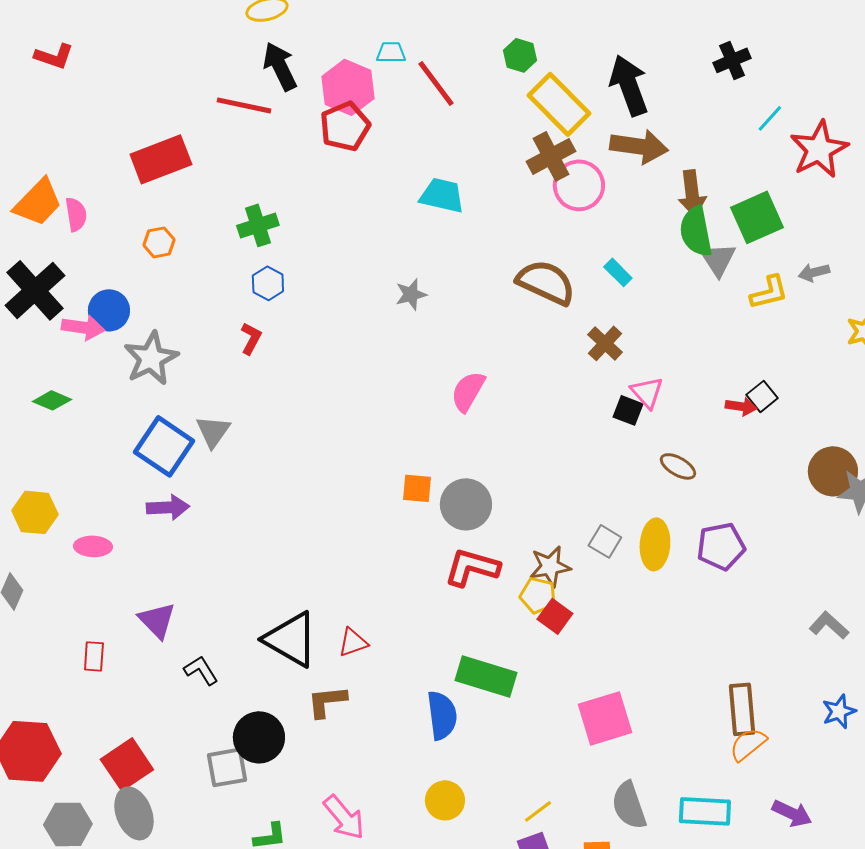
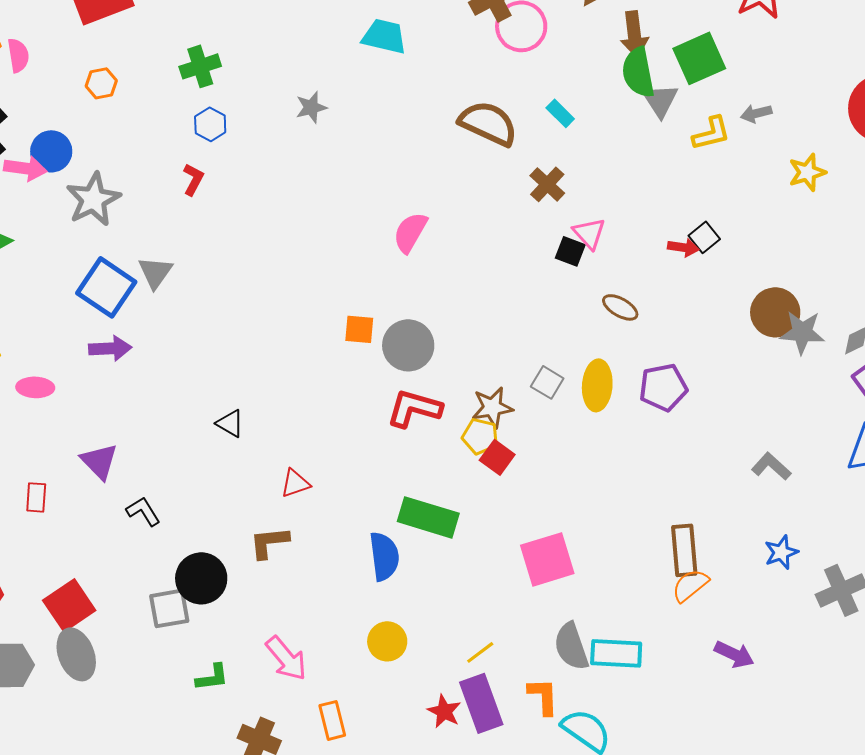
gray star: (411, 294) -> (311, 107), moved
black triangle: (291, 639) -> (230, 423), moved, size x0.5
cyan rectangle: (705, 811) -> (616, 653), moved

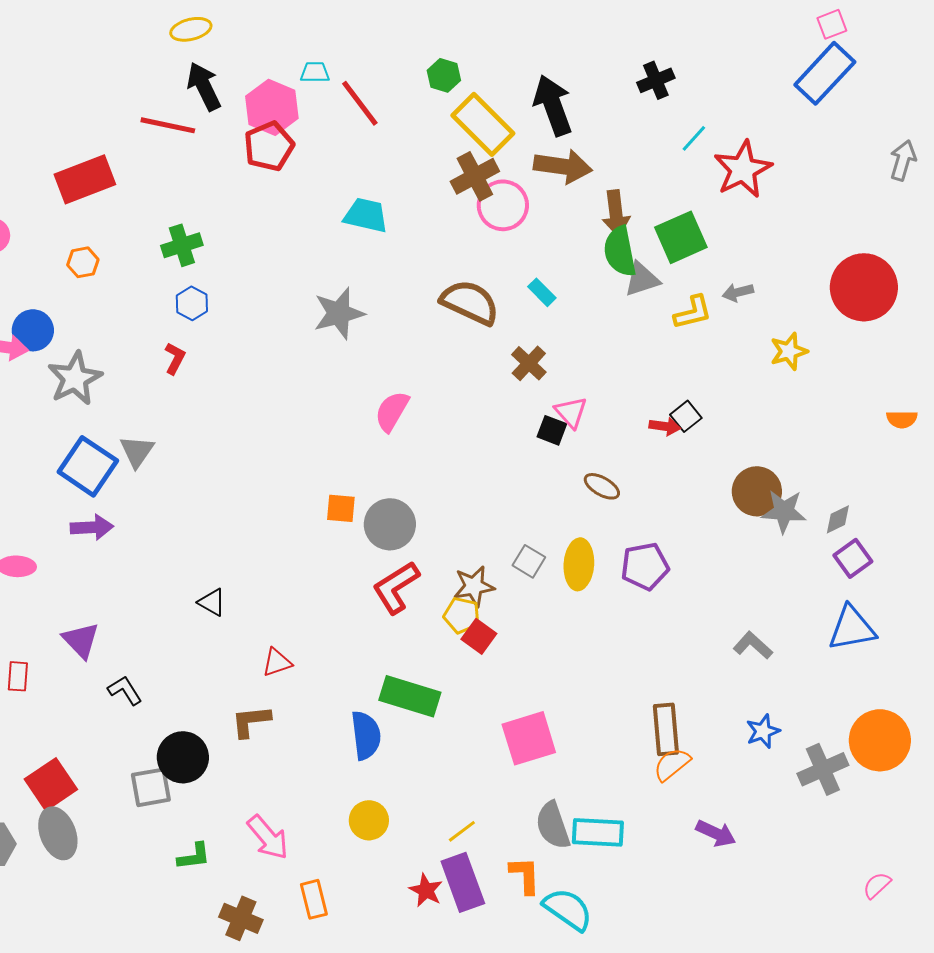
gray triangle: (660, 100) -> (642, 279), turned 45
gray star: (311, 107) -> (339, 313), moved, size x1.6
red L-shape: (414, 408) -> (396, 587), turned -48

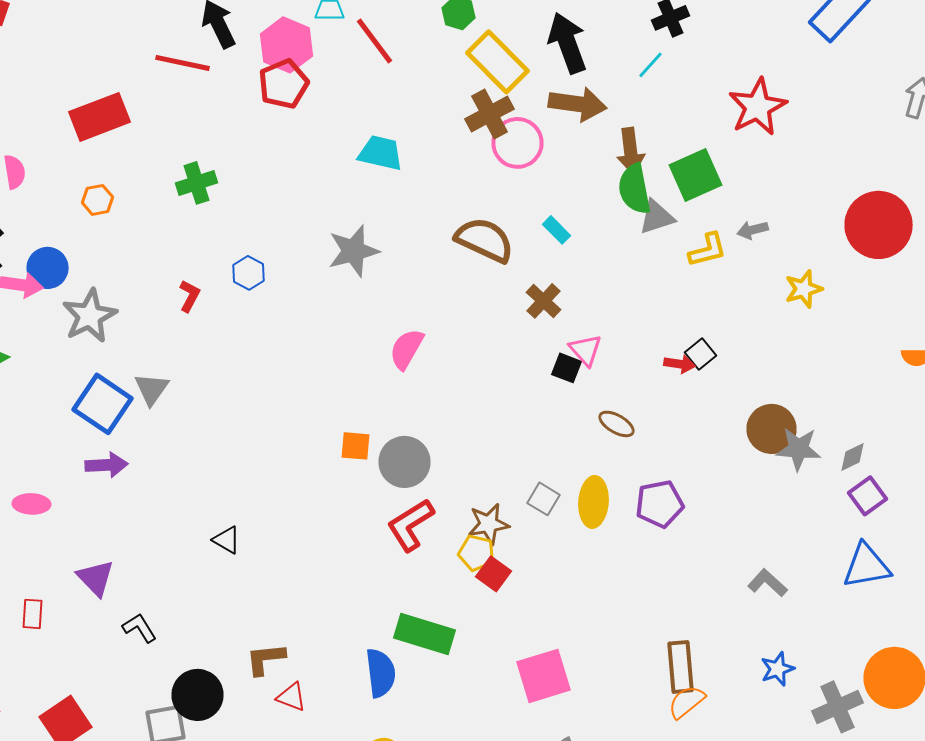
cyan line: (694, 138) -> (650, 65), moved
blue hexagon: (192, 303) -> (248, 273), moved
red triangle: (277, 662) -> (292, 697), moved, turned 40

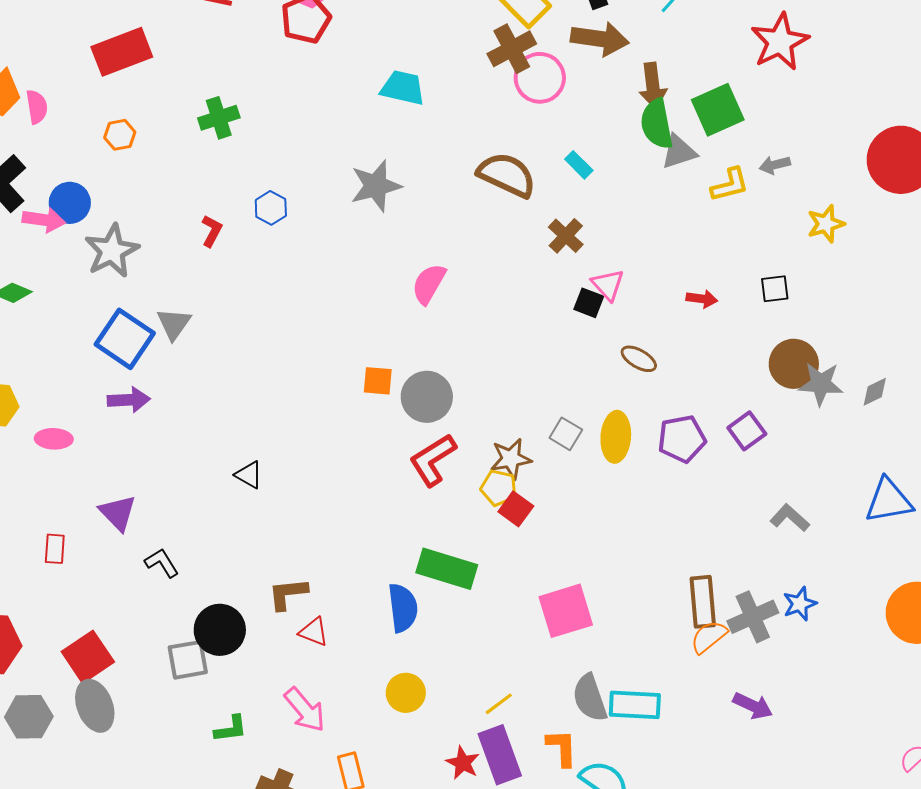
black square: (700, 354) -> (775, 289), moved, turned 32
purple square: (868, 496) -> (747, 431), moved
gray cross: (838, 707) -> (753, 617), moved

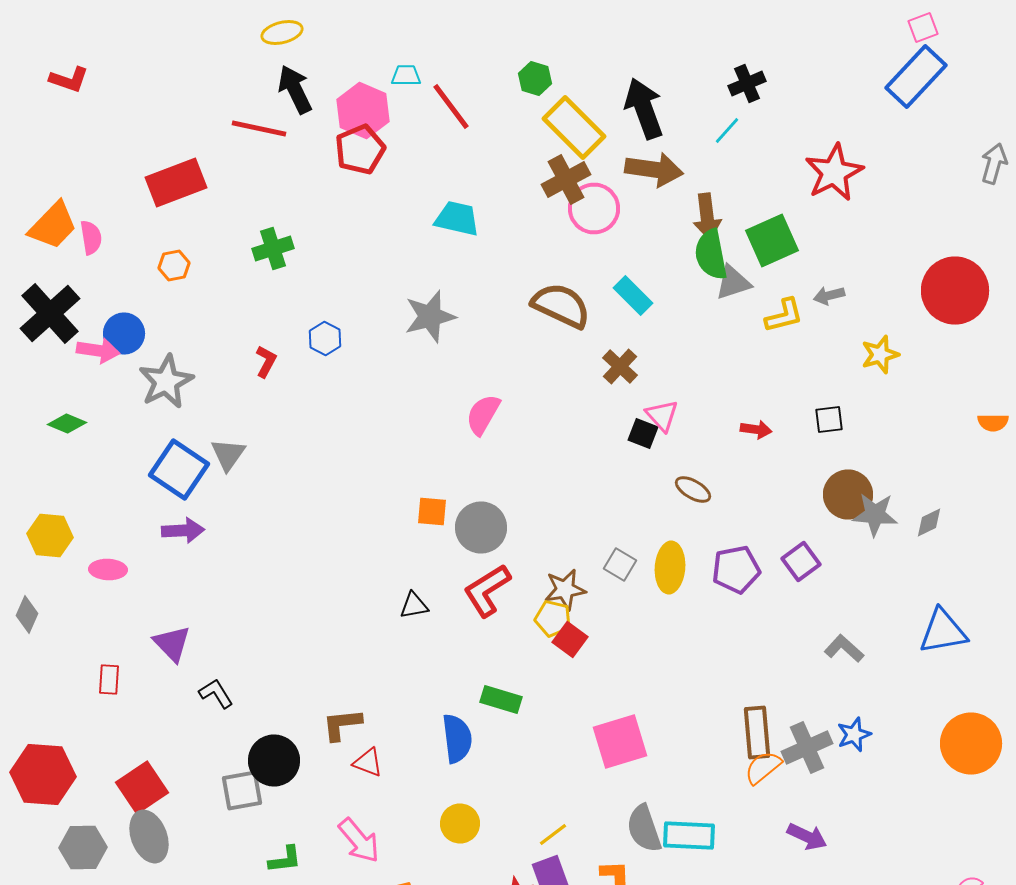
cyan rectangle: (579, 165) -> (633, 296), size x1.4
black triangle: (249, 475) -> (414, 606), moved, turned -40
green rectangle: (447, 569) -> (501, 700), size x0.7

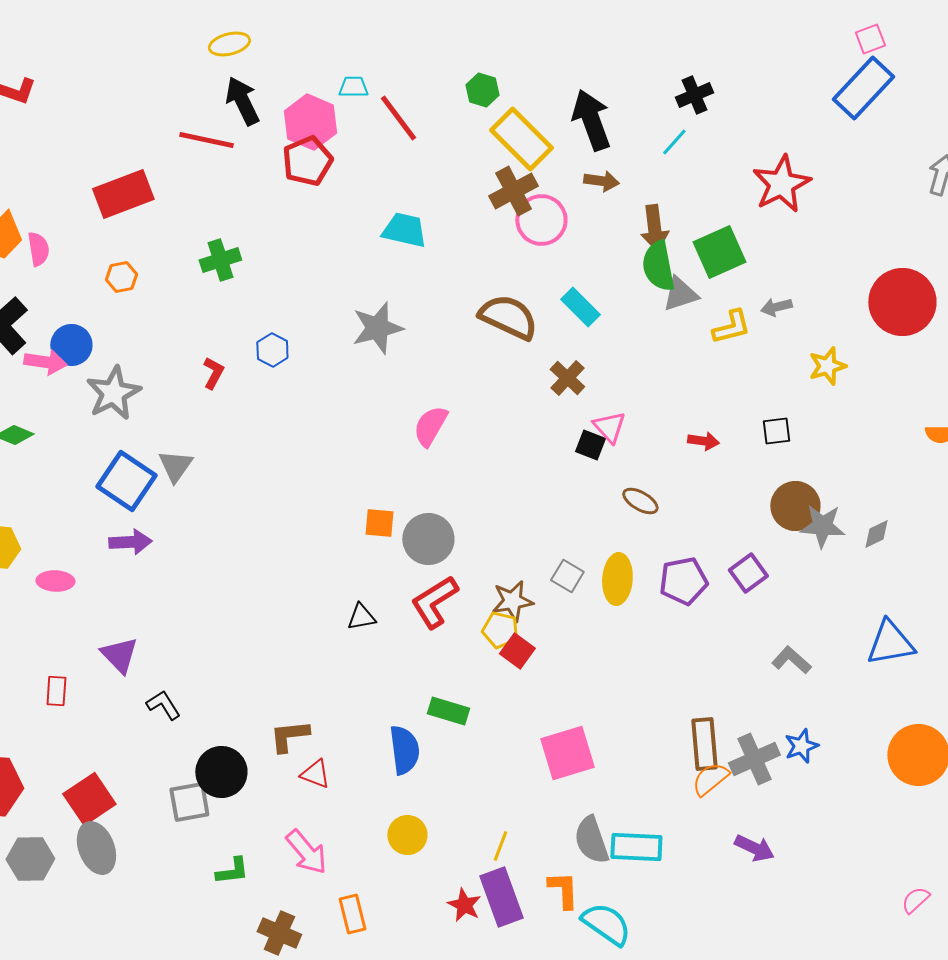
brown arrow: (654, 170) -> (601, 181), size x0.6
yellow line: (553, 834) -> (500, 846), turned -32

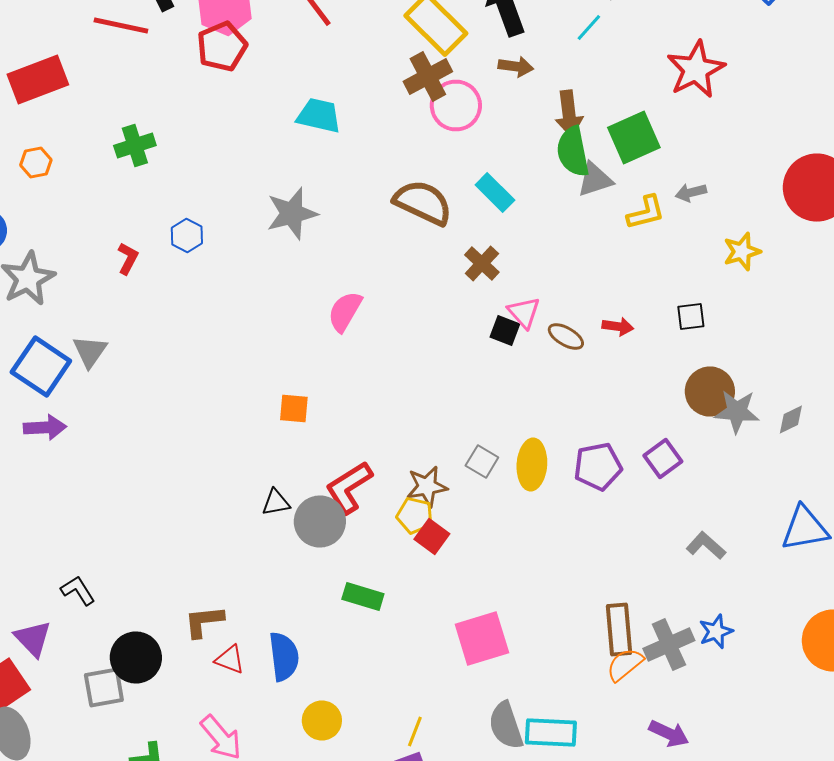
brown ellipse: (640, 501) -> (566, 336), moved
gray circle: (428, 539) -> (320, 522), moved
purple triangle: (119, 655) -> (33, 638), moved
blue semicircle: (404, 750) -> (284, 656), moved

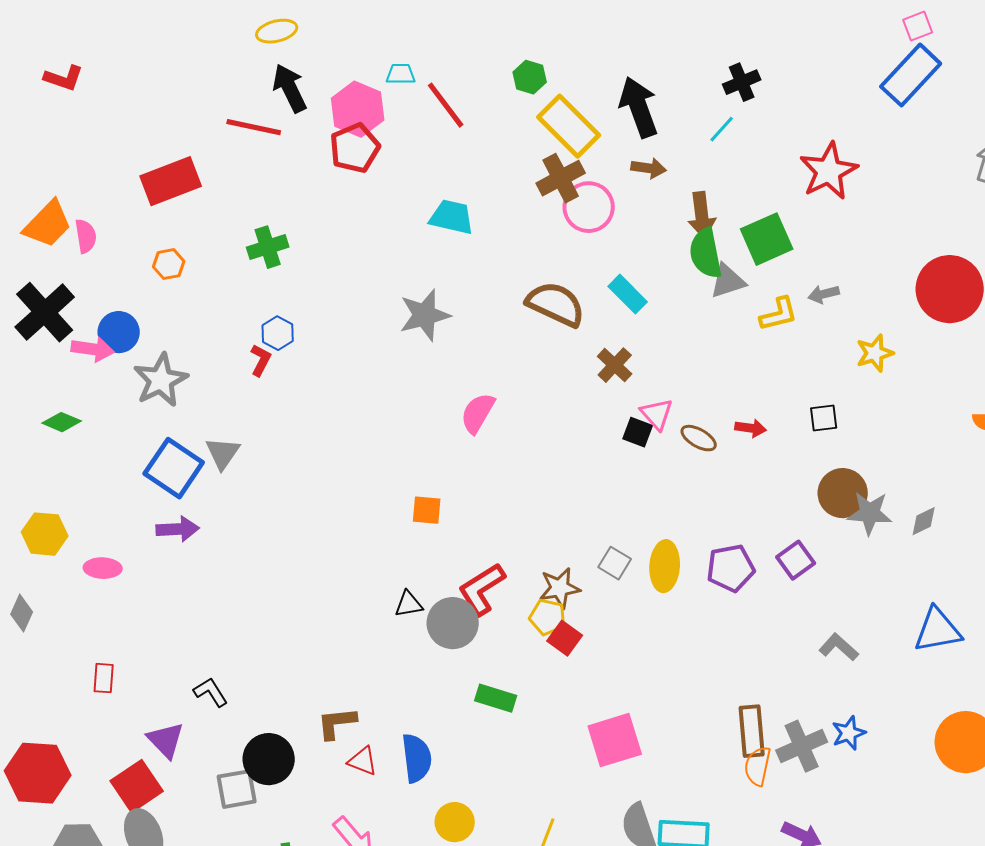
blue hexagon: (187, 236) -> (278, 333), moved
orange semicircle: (625, 664) -> (758, 766), turned -39

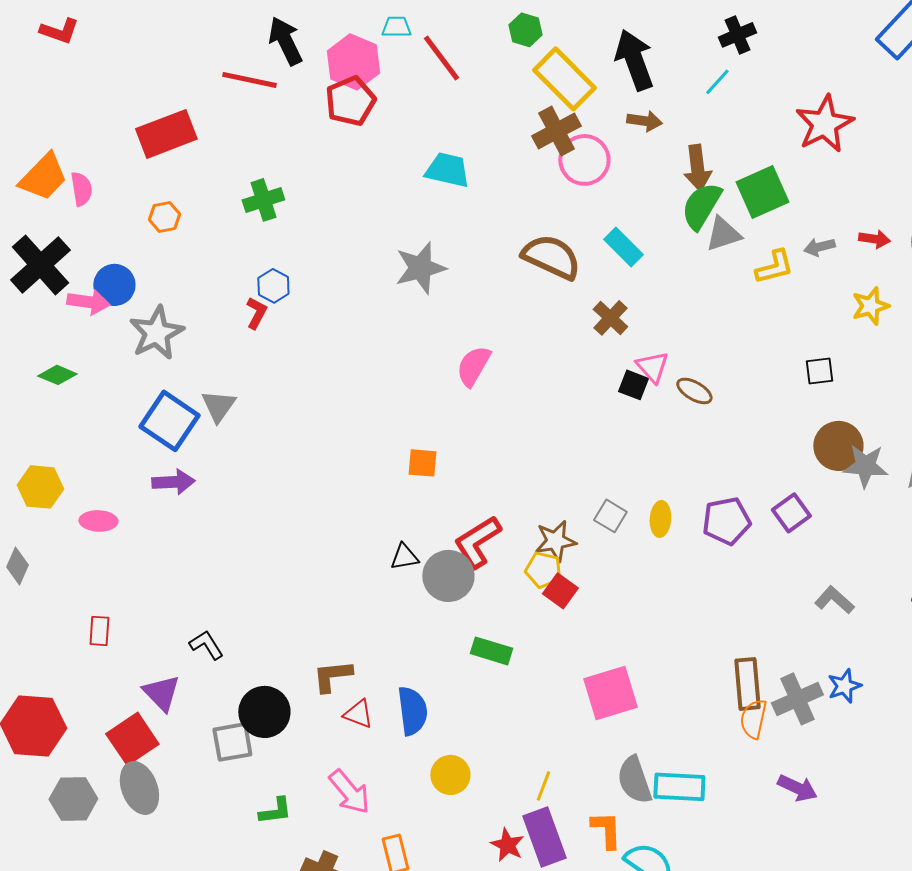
green semicircle: (706, 253) -> (701, 206), turned 42
red arrow: (751, 428) -> (874, 239), moved
yellow ellipse: (665, 566) -> (660, 519), size x0.7

